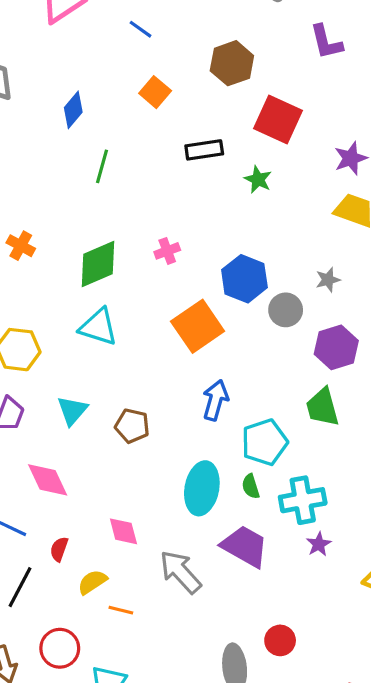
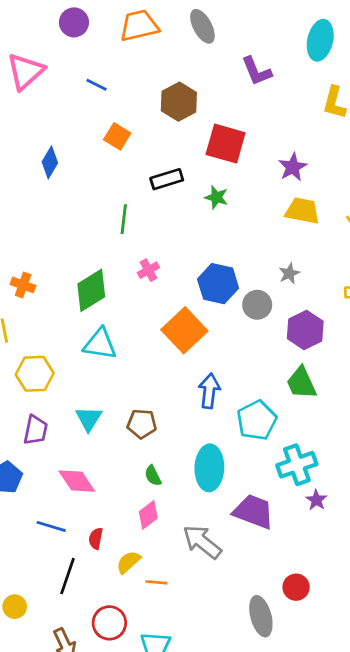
green line: (102, 166) -> (124, 219), moved
green semicircle: (251, 486) -> (153, 476), moved
pink diamond: (123, 531) -> (148, 515), turned 76

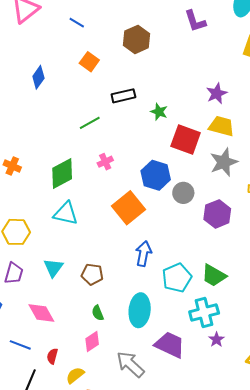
red square: (226, 144) -> (186, 139), moved
green line: (124, 219) -> (90, 123), turned 50
gray star: (289, 273) -> (224, 162), moved, size x1.8
green trapezoid: (301, 383) -> (214, 275), moved, turned -40

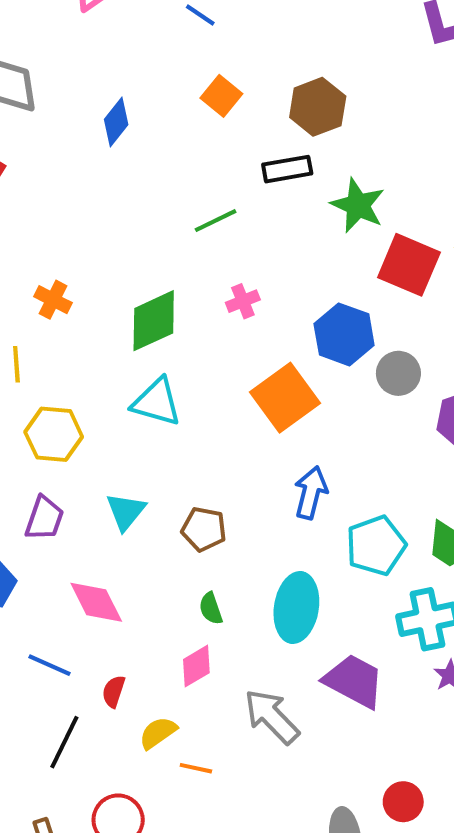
brown hexagon: (136, 39) -> (318, 107), moved
green star: (159, 112) -> (358, 205), size x1.5

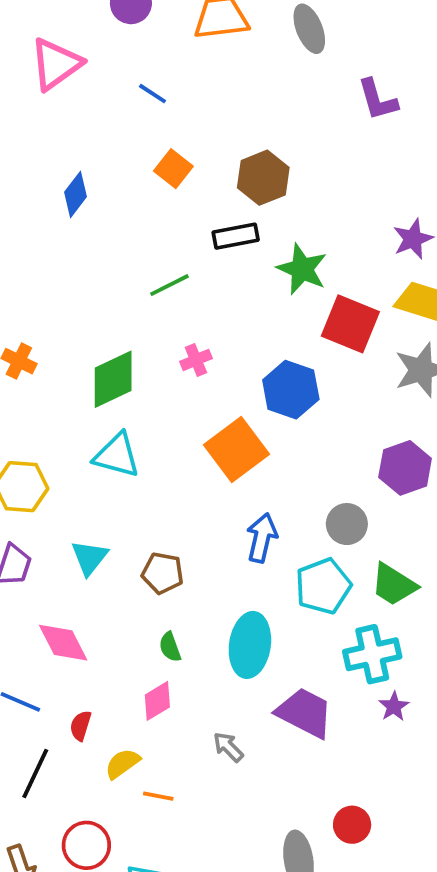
gray circle: (398, 373) -> (347, 524), moved
gray arrow: (272, 717) -> (228, 747), size x0.6

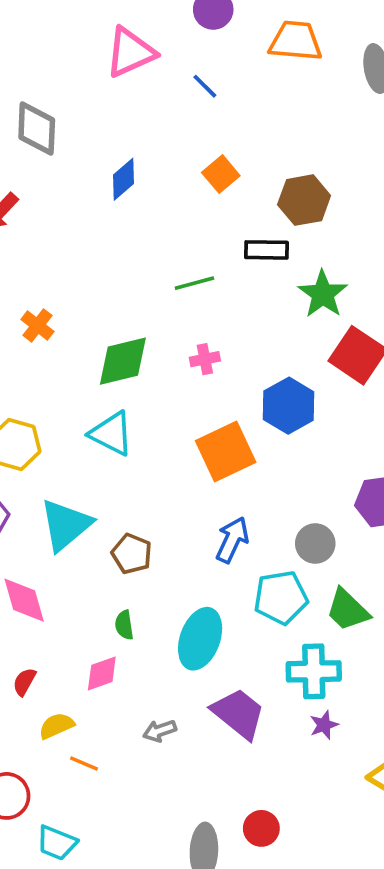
blue line: (152, 94) -> (205, 86), moved
cyan triangle: (89, 558) -> (66, 525), size x1.5
gray arrow: (228, 747) -> (160, 731), turned -76

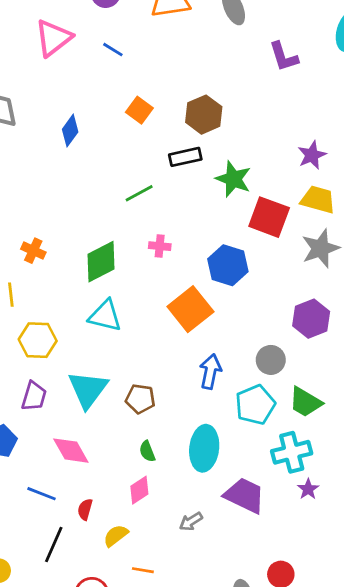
pink cross: (205, 359) -> (160, 246), turned 30
orange line: (84, 763) -> (143, 570), moved

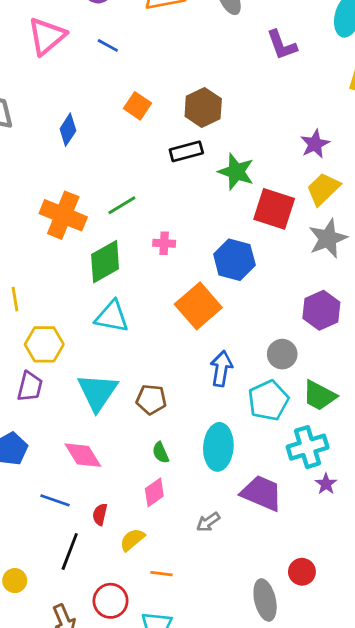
green line: (139, 193) -> (122, 205), moved
yellow trapezoid: (318, 200) -> (323, 189), turned -57
orange cross: (33, 251) -> (63, 215), moved, size x1.8
purple trapezoid: (34, 396) -> (30, 386), moved

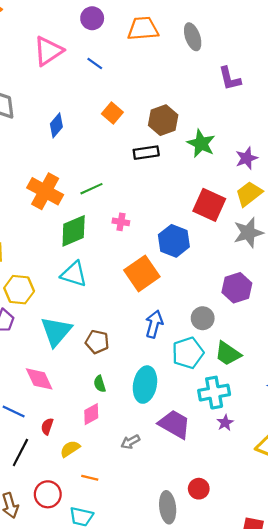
green star: (236, 172) -> (201, 144), moved

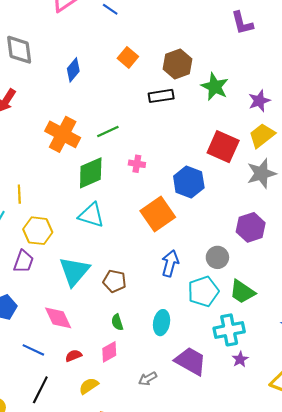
cyan ellipse: (145, 385) -> (162, 323), size x0.7
red semicircle: (47, 426) -> (73, 356), moved, turned 49

